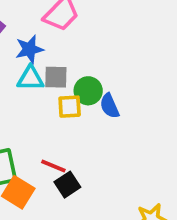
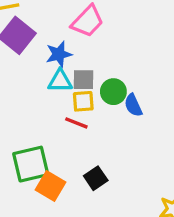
yellow square: (70, 107) -> (83, 101), moved
red line: (53, 166) -> (76, 123), moved

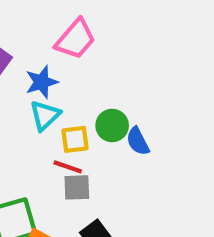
gray square: (83, 80) -> (77, 187), moved
cyan triangle: (60, 81) -> (45, 115), turned -40

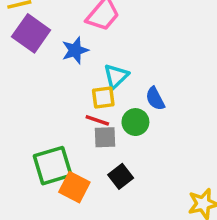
cyan triangle: (45, 115) -> (116, 76), moved
green circle: (112, 125) -> (135, 122), moved

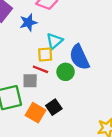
blue semicircle: (155, 99) -> (79, 57), size x1.6
gray square: (105, 137) -> (30, 81), moved
orange square: (74, 187) -> (36, 113), moved

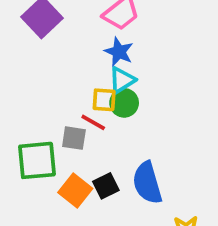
blue star: (28, 22) -> (119, 52), moved, turned 30
blue semicircle: (79, 57) -> (147, 183), moved
green circle: (66, 72) -> (124, 103), moved

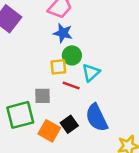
cyan triangle: (122, 80) -> (91, 73), moved
green circle: (124, 103) -> (72, 55), moved
red line: (93, 122) -> (71, 85), moved

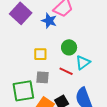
blue star: (63, 33) -> (49, 21), moved
yellow square: (58, 67) -> (40, 54), moved

